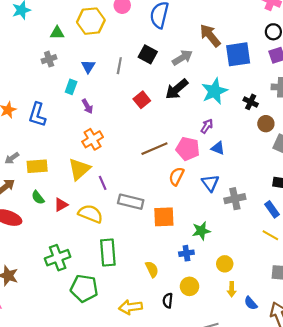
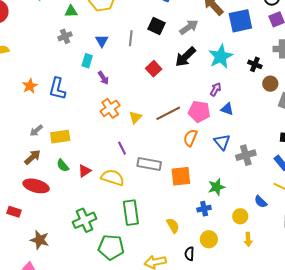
yellow triangle: (79, 169) -> (135, 117), moved, size x0.6
blue semicircle: (251, 303) -> (261, 202), moved

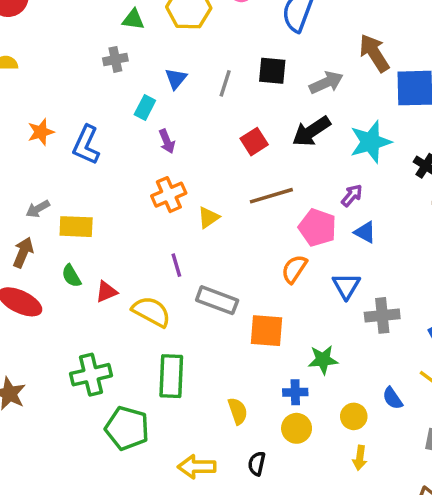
black square: (156, 26) -> (272, 71), turned -30
brown line: (168, 113) -> (271, 196), moved
brown arrow: (32, 157) -> (23, 252), turned -36
yellow circle: (209, 239) -> (297, 428), moved

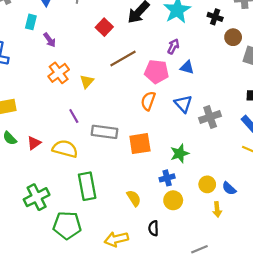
blue semicircle: (393, 398) -> (229, 188), moved

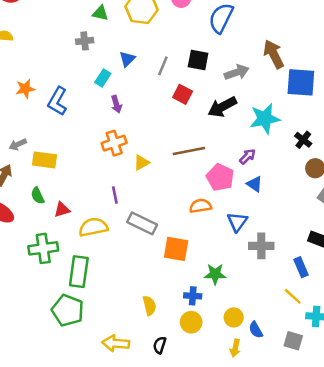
red square: (104, 27) -> (183, 94), moved, turned -35
orange semicircle: (148, 101) -> (200, 206), turned 42
yellow semicircle: (65, 149) -> (93, 227), turned -45
green rectangle: (87, 186) -> (79, 272), moved
green cross: (37, 197) -> (43, 248), moved

